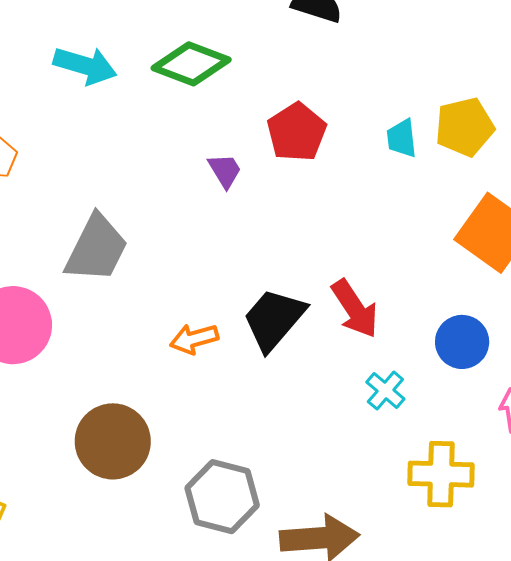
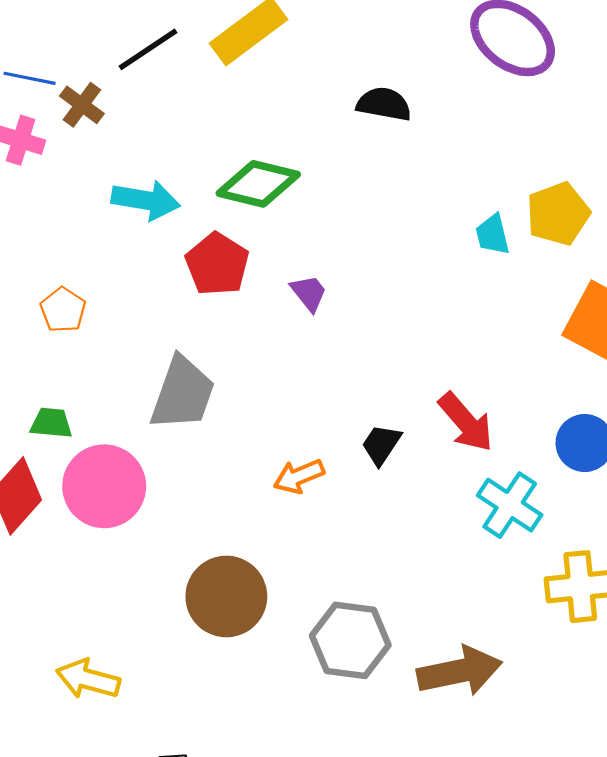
red pentagon: (297, 132) -> (217, 264), moved
black trapezoid: (274, 319) -> (381, 444), size x0.6
cyan cross: (385, 390) -> (510, 505), size x1.5

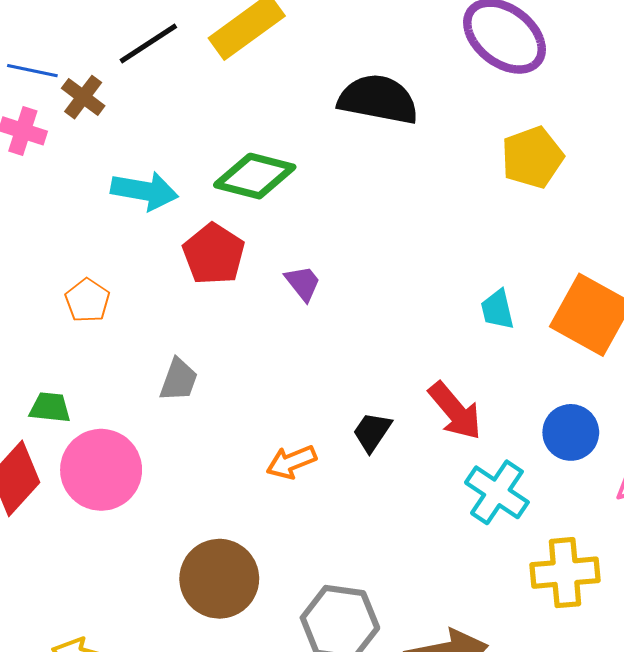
black semicircle: (384, 104) -> (378, 99), size x1.5
yellow pentagon: (558, 214) -> (532, 157), moved
cyan trapezoid: (493, 234) -> (497, 310), moved
orange pentagon: (63, 310) -> (87, 300), moved
gray trapezoid: (183, 393) -> (179, 380), size x0.6

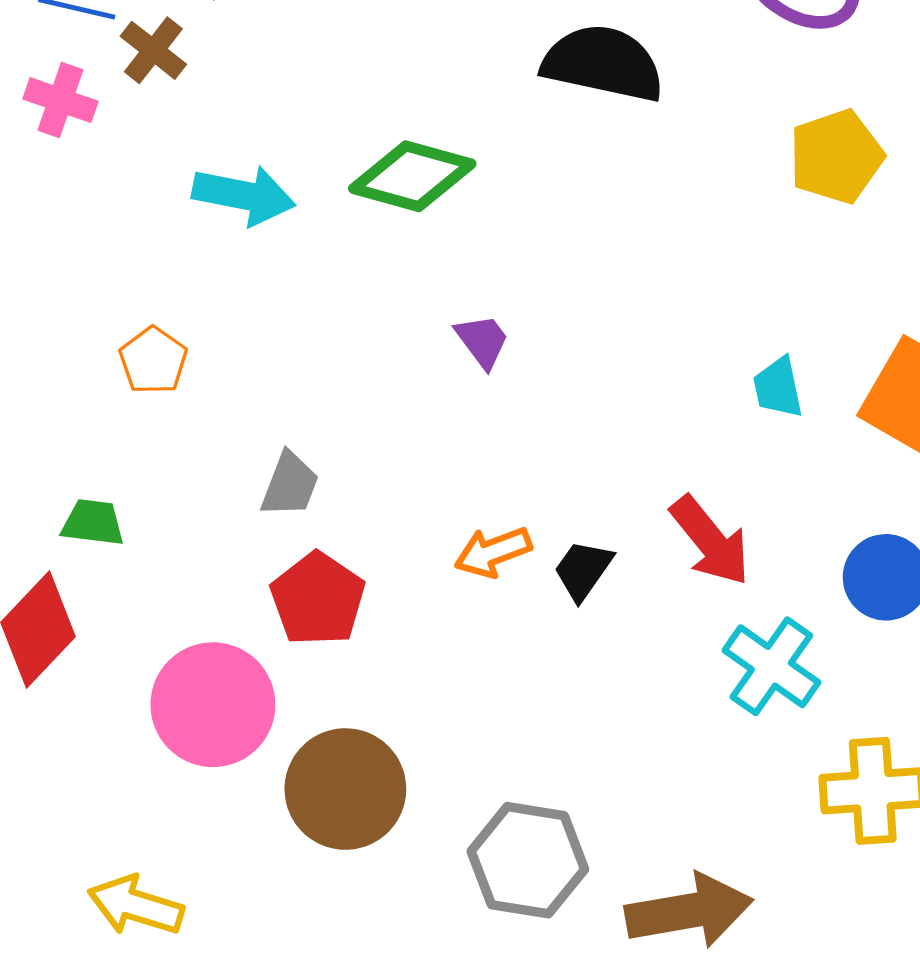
red pentagon: (214, 254) -> (318, 599), moved
orange arrow: (291, 462) -> (493, 552), moved
pink circle: (101, 470) -> (213, 705), moved

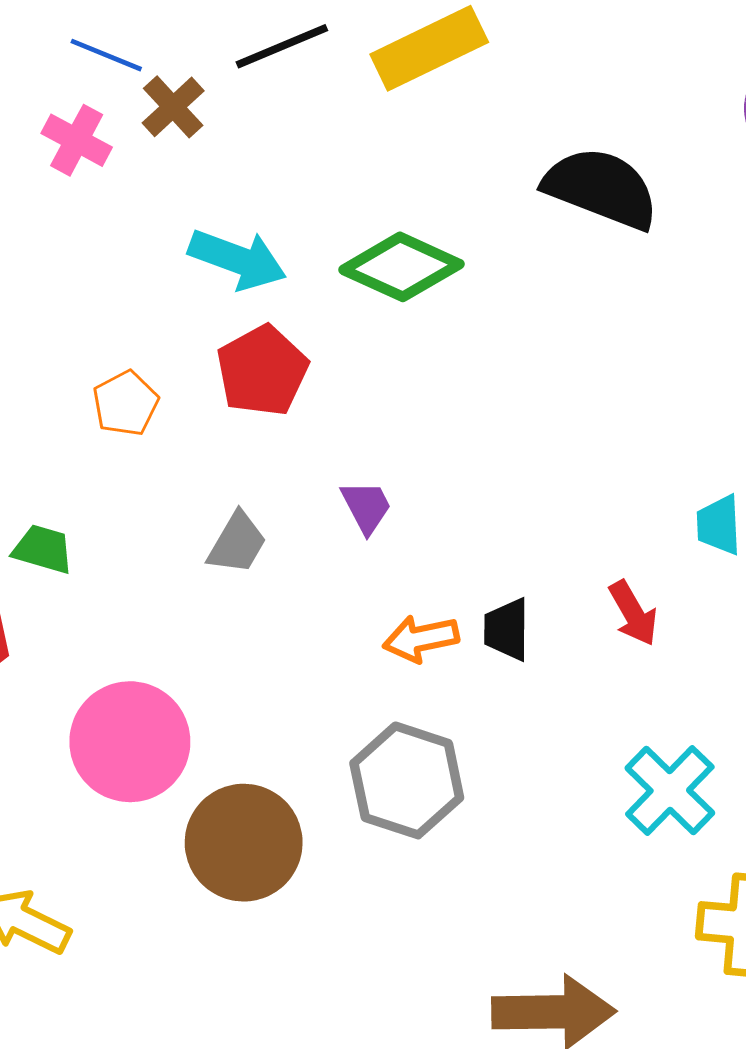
purple trapezoid: (482, 341) -> (366, 507), moved
red arrow: (710, 541) -> (633, 613), moved, size x0.7
black trapezoid: (583, 570) -> (507, 629), moved, turned -44
red pentagon: (318, 599) -> (262, 371), moved
gray hexagon: (528, 860) -> (407, 780), moved

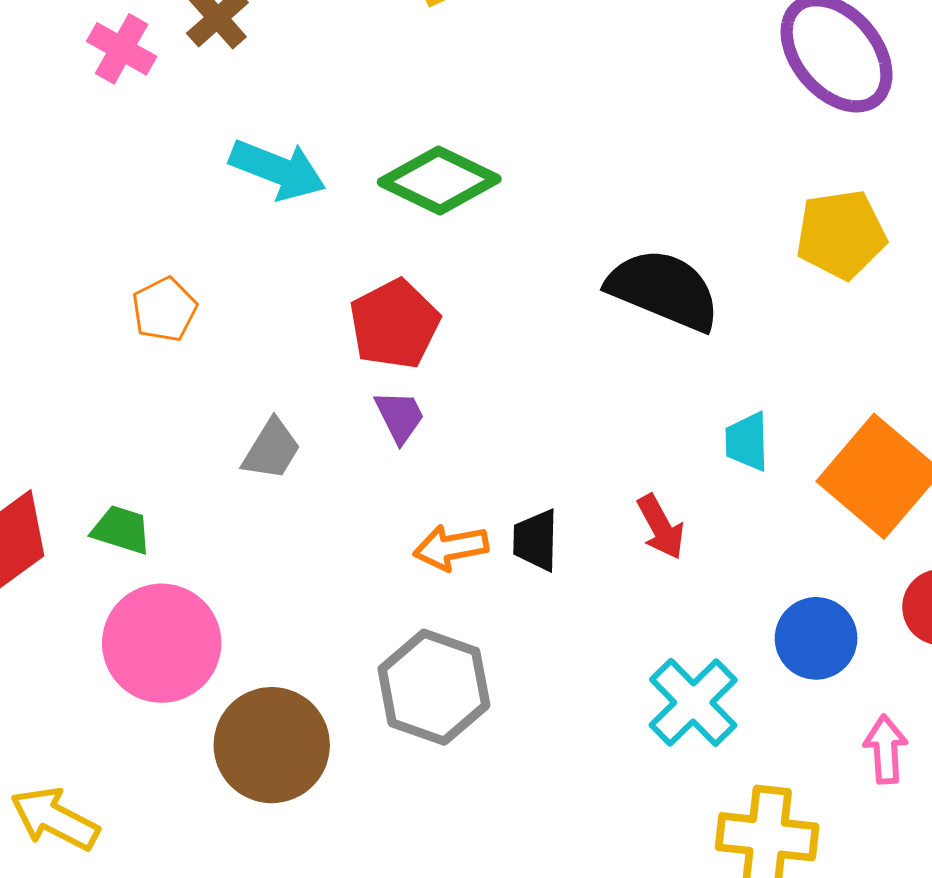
black semicircle: (601, 188) -> (664, 290), moved
red pentagon: (262, 371) -> (395, 324), moved
green trapezoid: (43, 549) -> (121, 530), moved

